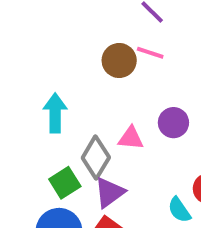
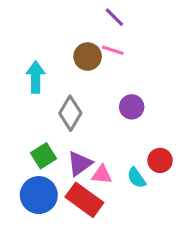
cyan arrow: (55, 113) -> (36, 77), moved
pink triangle: (131, 138) -> (102, 175), moved
gray diamond: (96, 158) -> (70, 113), moved

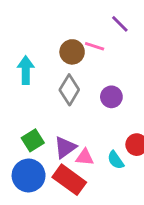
purple line: (114, 17) -> (120, 24), moved
gray diamond: (70, 113) -> (69, 90), moved

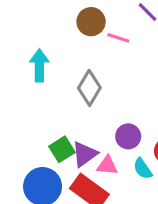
brown circle: (72, 52) -> (91, 22), moved
purple circle: (111, 97) -> (128, 136), moved
green square: (33, 140) -> (62, 149), moved

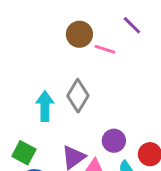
cyan arrow: (39, 65) -> (45, 106), moved
green square: (62, 149) -> (24, 153), moved, turned -30

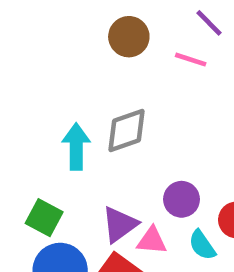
pink line: (105, 49) -> (191, 60), moved
gray diamond: (78, 96) -> (127, 131), turned 40

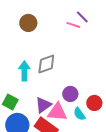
brown circle: (129, 37) -> (28, 23), moved
pink line: (191, 60) -> (73, 25), moved
pink triangle: (152, 241) -> (57, 112), size x1.5

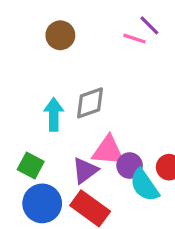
purple circle: (70, 94) -> (130, 166), moved
pink triangle: (57, 112) -> (108, 151), moved
cyan semicircle: (79, 114) -> (144, 185), size x1.5

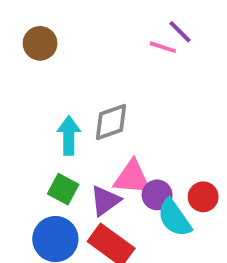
brown circle: (60, 35) -> (40, 43), moved
green square: (31, 166) -> (63, 189), moved

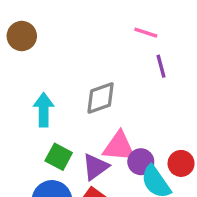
purple line: (180, 32) -> (161, 66), moved, turned 30
brown circle: (40, 43) -> (22, 36), moved
cyan arrow: (69, 135) -> (44, 110), moved

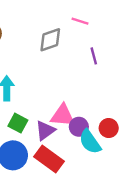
pink line: (146, 33) -> (80, 21), moved
gray diamond: (101, 98) -> (50, 40), moved

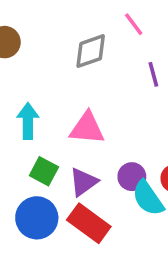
pink line: (80, 21) -> (134, 24), turned 35
pink triangle: (63, 116) -> (87, 128), moved

